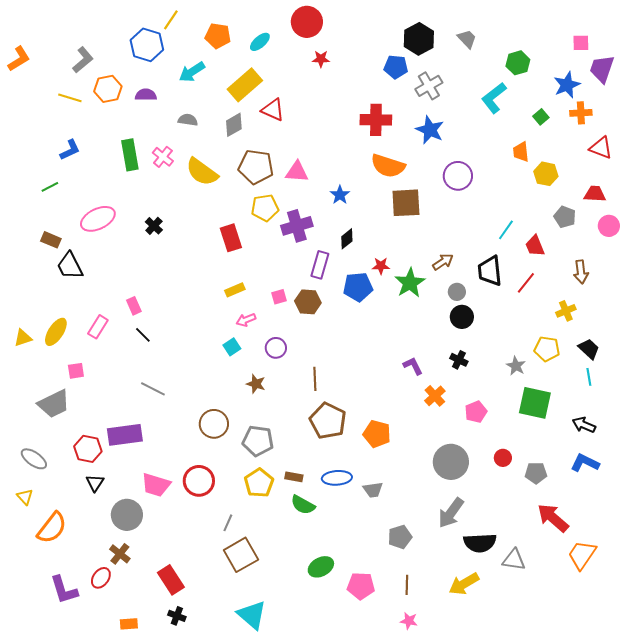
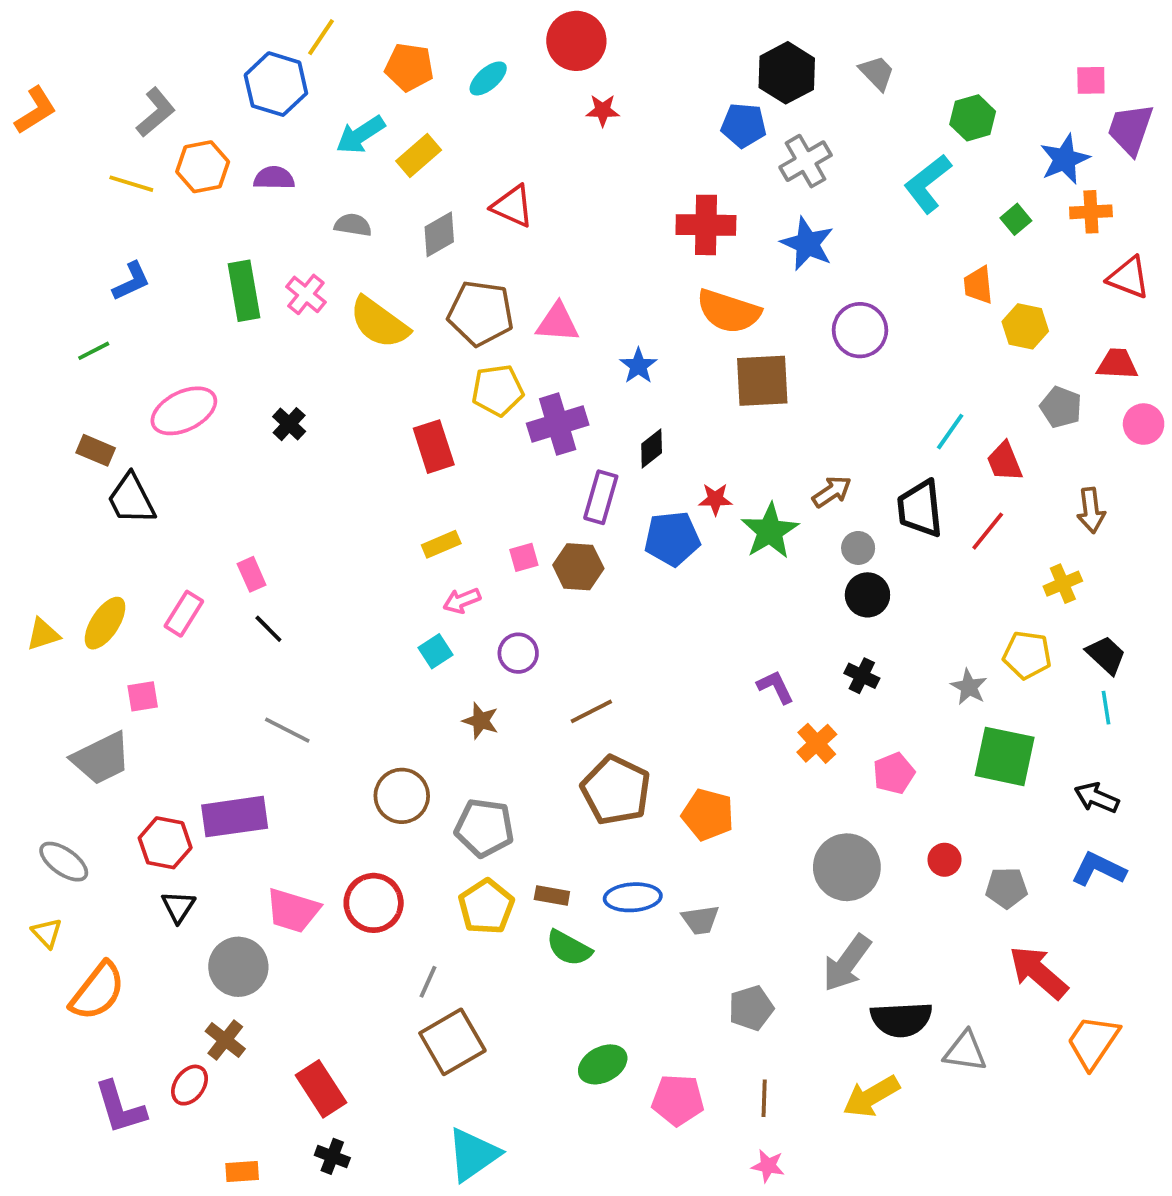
yellow rectangle: (245, 85) -> (419, 155), moved, size x0.7
brown line: (315, 379) -> (591, 711), turned 65
cyan triangle: (252, 615) -> (473, 1155), turned 44

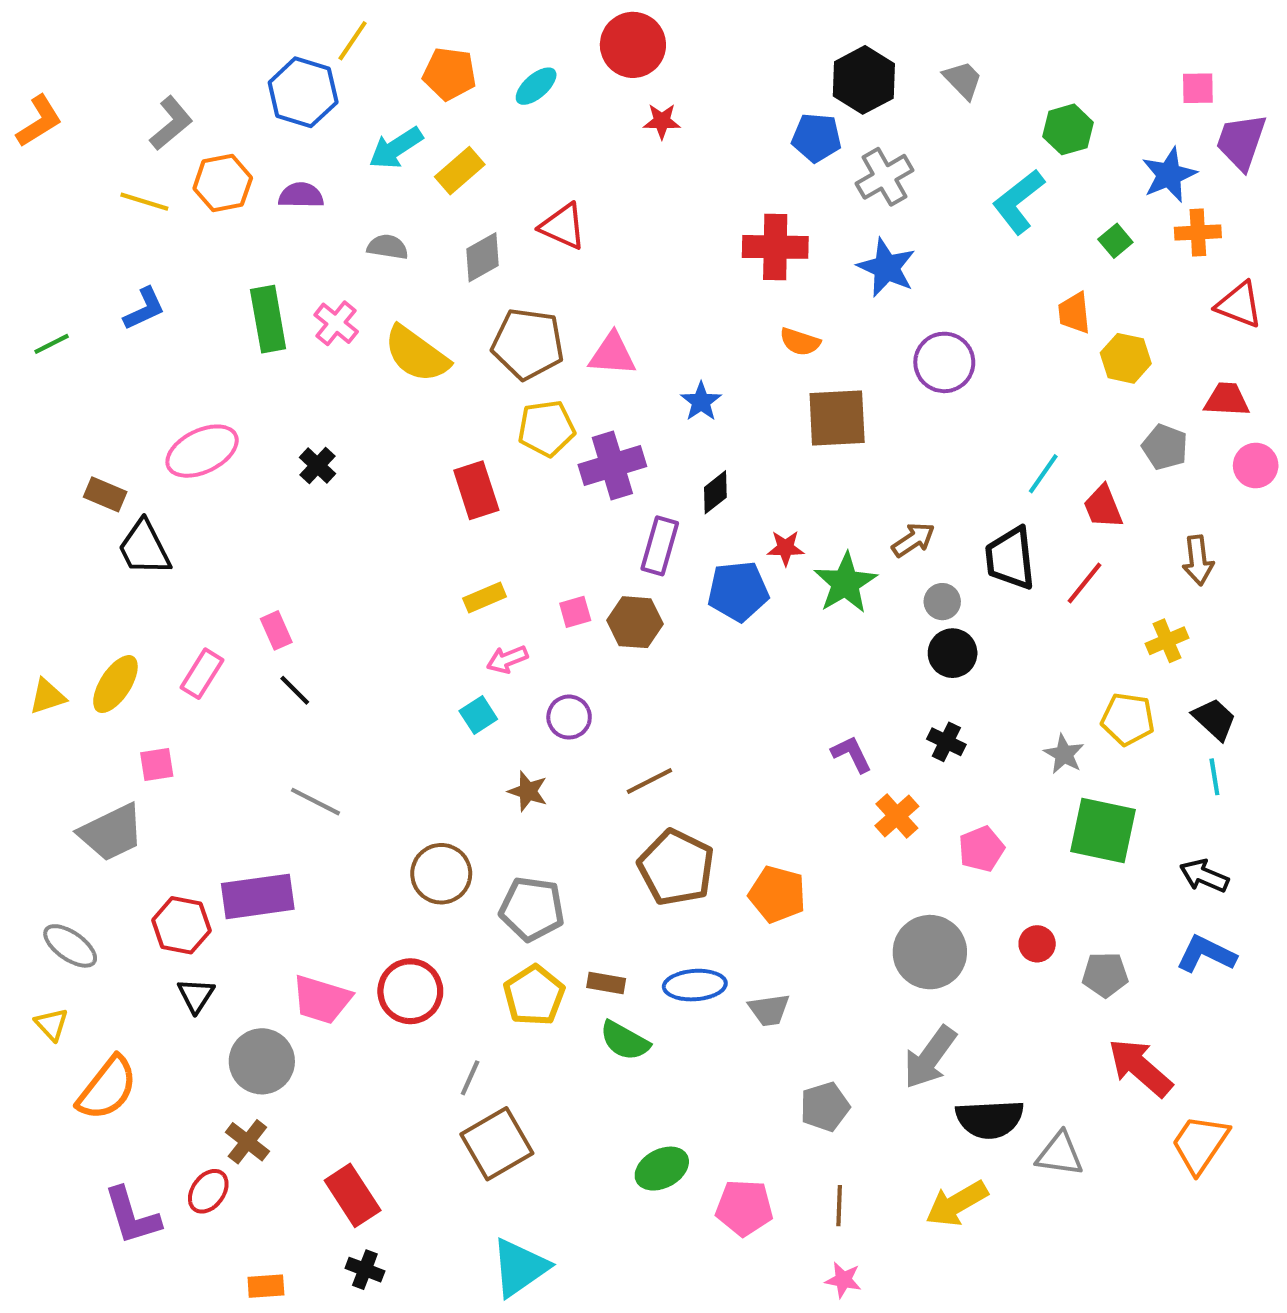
orange semicircle: (729, 311) -> (800, 342), size x0.6
green line: (94, 351) -> (52, 344), moved

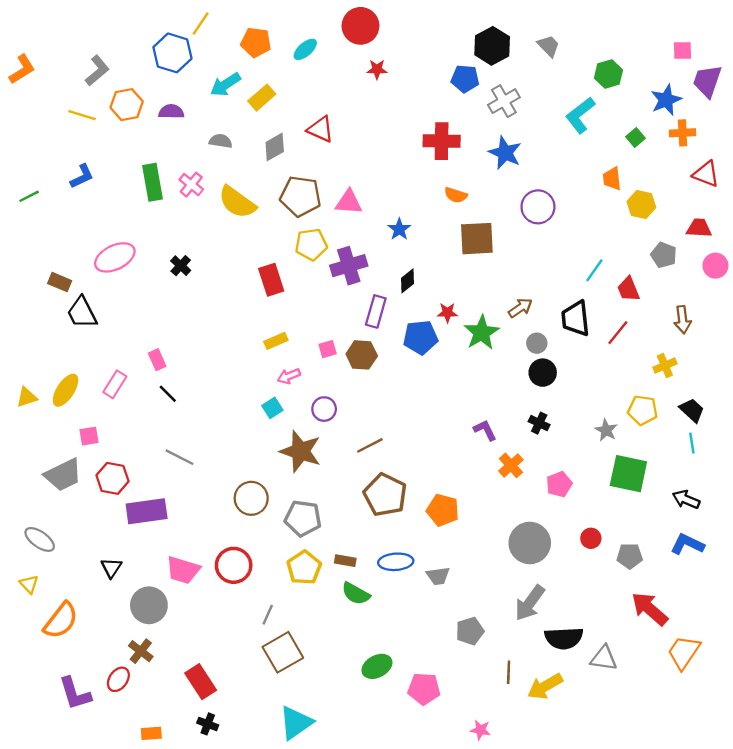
brown star: (528, 791) -> (301, 451), size x1.8
red hexagon: (181, 925) -> (113, 478), moved
brown line: (839, 1206) -> (509, 672), moved

